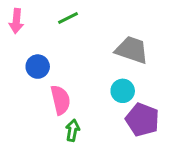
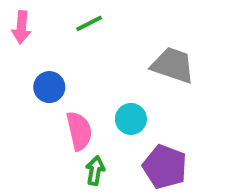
cyan circle: (123, 91) -> (131, 119), moved
purple pentagon: (142, 120) -> (165, 167), moved

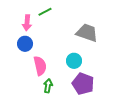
pink arrow: (21, 27) -> (27, 23), moved
cyan circle: (131, 119) -> (74, 61), moved

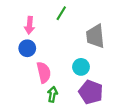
green line: (45, 12) -> (61, 13), moved, turned -32
gray trapezoid: (87, 33) -> (95, 36), turned -115

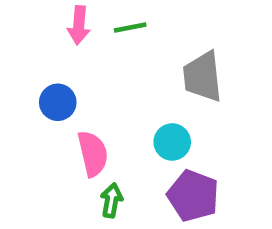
green line: (61, 13) -> (130, 28), turned 48
pink arrow: (29, 25) -> (79, 25), moved

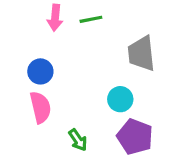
pink semicircle: (93, 154) -> (40, 107), moved
green arrow: (111, 200) -> (78, 140), turned 135

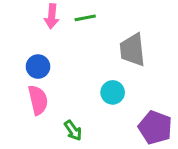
purple pentagon: (135, 137) -> (155, 127), moved

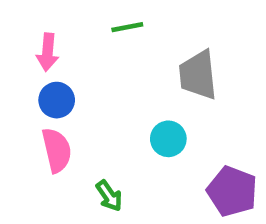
pink arrow: (52, 16) -> (48, 52), moved

